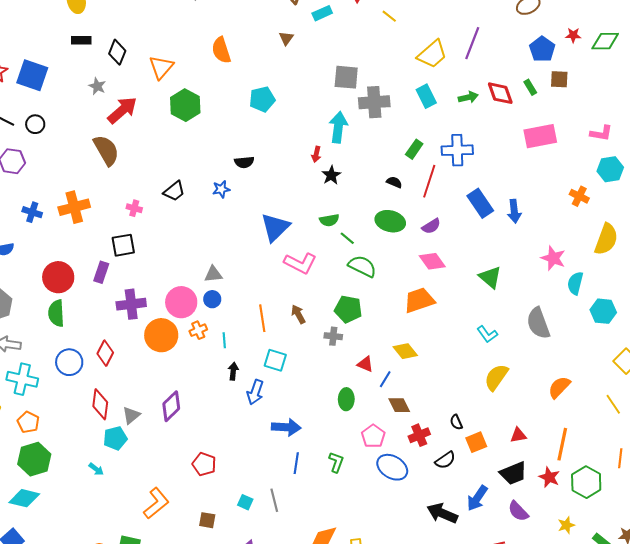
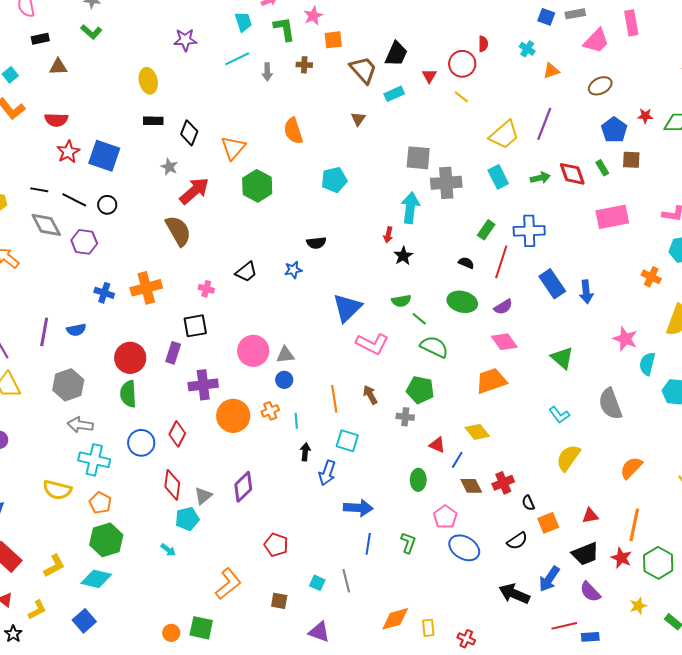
pink circle: (181, 302) -> (253, 351), moved
red cross: (419, 435) -> (503, 483), moved

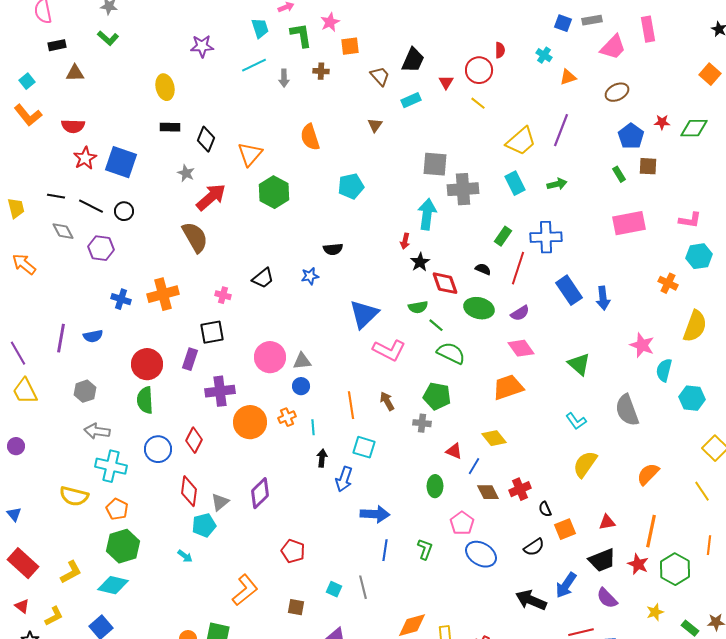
brown trapezoid: (363, 70) -> (380, 76), size x0.7
red diamond: (572, 174) -> (445, 283), moved
gray diamond: (46, 225) -> (63, 231), size x0.7
gray hexagon: (68, 385) -> (85, 391), size x0.7

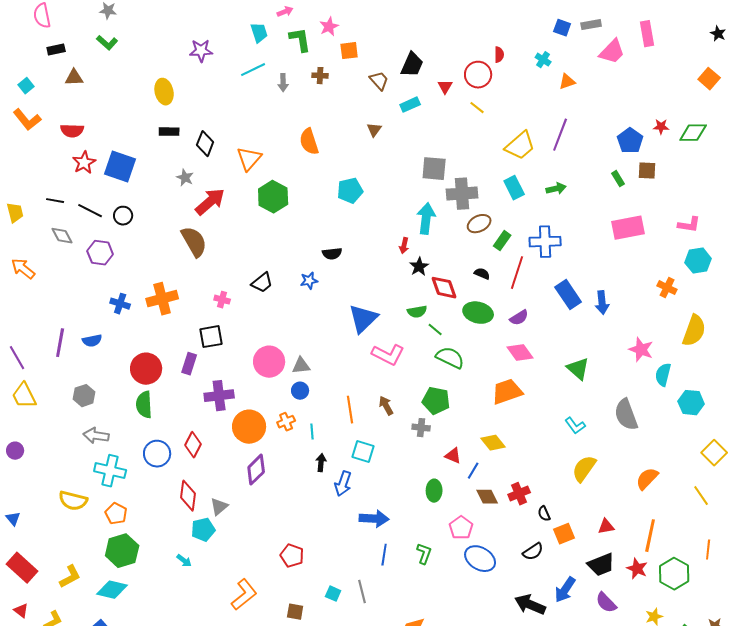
brown ellipse: (617, 92) -> (479, 224), moved
purple diamond: (260, 493) -> (256, 470), moved

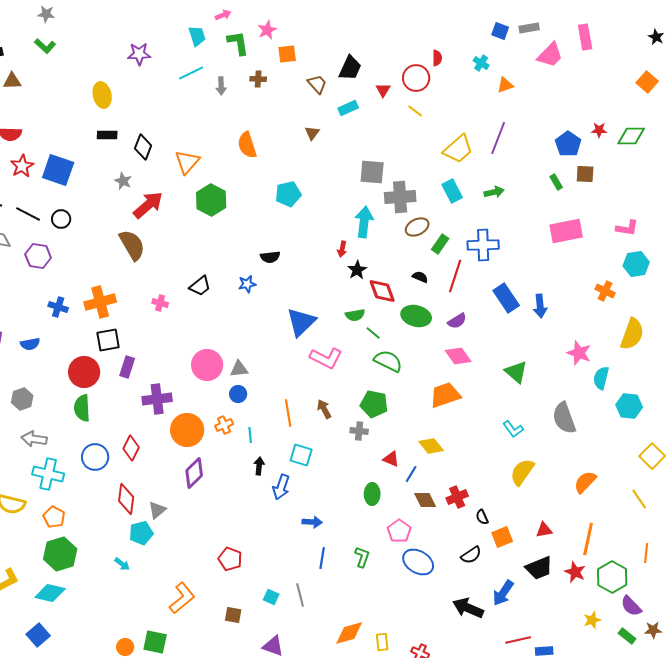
black square: (211, 337) -> (108, 340), moved
blue arrow: (374, 519) -> (312, 522), size x0.7
purple semicircle: (606, 603) -> (631, 606), moved

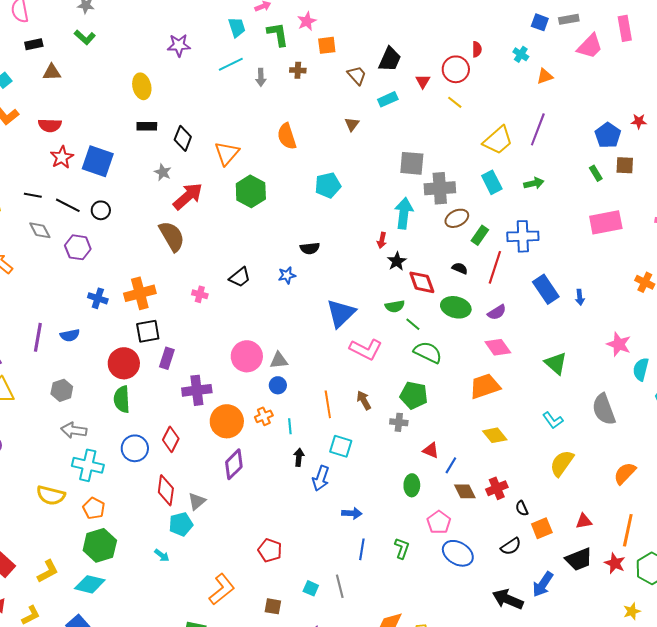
blue arrow: (540, 306) -> (580, 297), size x0.7
yellow diamond: (431, 446) -> (495, 435), moved

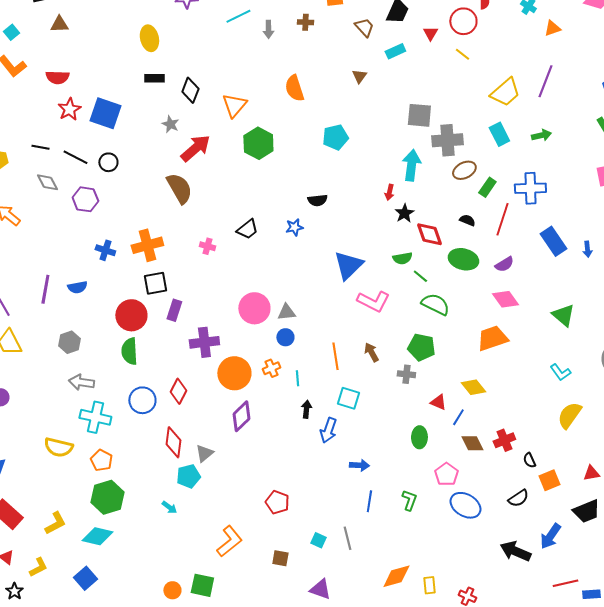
yellow diamond: (495, 435) -> (473, 387), moved

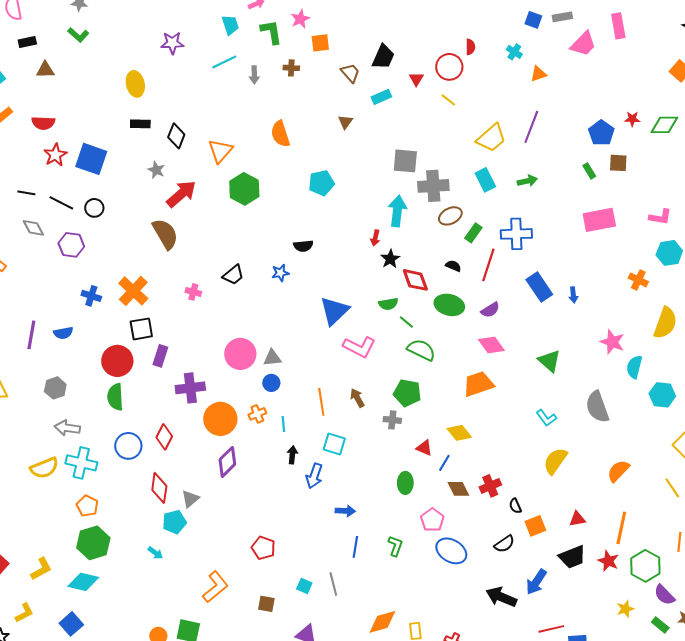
orange cross: (147, 245) -> (133, 291), turned -32
yellow semicircle: (58, 447) -> (44, 468), moved, turned -36

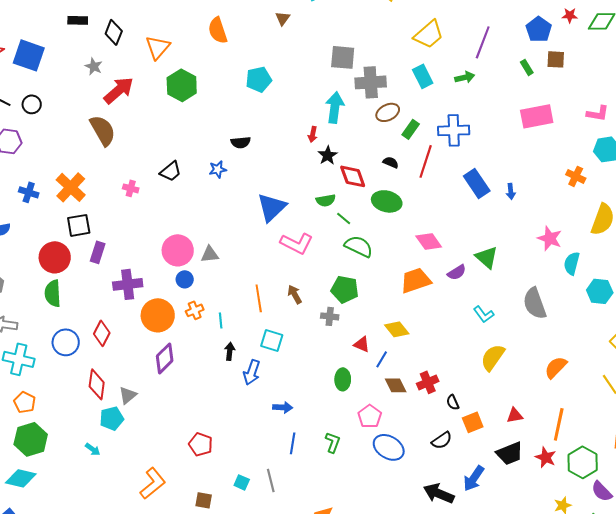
purple line: (531, 127) -> (483, 42), moved
purple semicircle: (490, 310) -> (457, 272), moved
blue circle: (271, 383) -> (185, 279), moved

